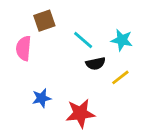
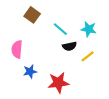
brown square: (44, 21) -> (32, 15), turned -35
pink semicircle: (24, 48) -> (17, 49), moved

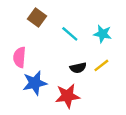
black semicircle: (69, 46) -> (78, 68), moved
blue star: (30, 72) -> (35, 83), size x1.5

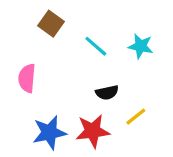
yellow line: (101, 65) -> (136, 117), moved
blue star: (35, 83) -> (49, 133), moved

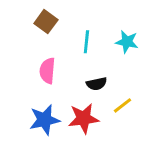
cyan line: (96, 46) -> (86, 42), turned 55
pink semicircle: (27, 78) -> (47, 71), moved

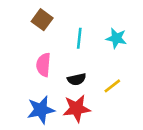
black semicircle: (97, 84) -> (77, 79), moved
yellow line: (123, 105) -> (112, 86), moved

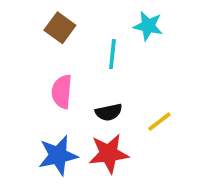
cyan star: (116, 38) -> (148, 26), moved

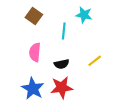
yellow line: (159, 122) -> (95, 61), moved
blue star: (58, 155) -> (33, 89), turned -30

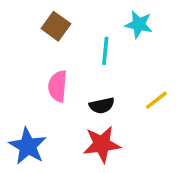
blue star: (33, 89) -> (28, 146), moved

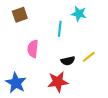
brown square: (56, 26) -> (20, 15), moved, turned 35
black semicircle: (102, 106) -> (68, 61), moved

